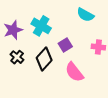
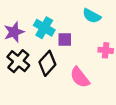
purple square: (65, 45) -> (65, 40), moved, turned 32
black cross: (17, 57) -> (18, 61), size x1.5

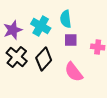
cyan semicircle: (92, 16) -> (66, 19), moved, turned 54
purple square: (65, 40) -> (71, 40), moved

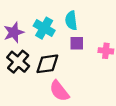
black diamond: (44, 59) -> (47, 64), turned 40
pink semicircle: (74, 72) -> (59, 91), moved

